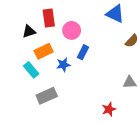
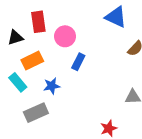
blue star: (63, 65) -> (52, 86), moved

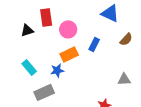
orange rectangle: (32, 61) -> (69, 54), moved
blue rectangle: (78, 62) -> (94, 44), moved

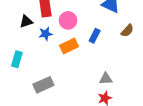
cyan rectangle: (29, 67) -> (17, 59), moved, turned 56
blue star: (57, 70) -> (45, 34), moved
gray triangle: (124, 79) -> (106, 79), moved

